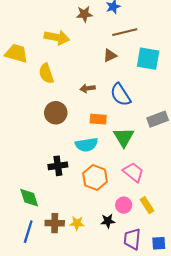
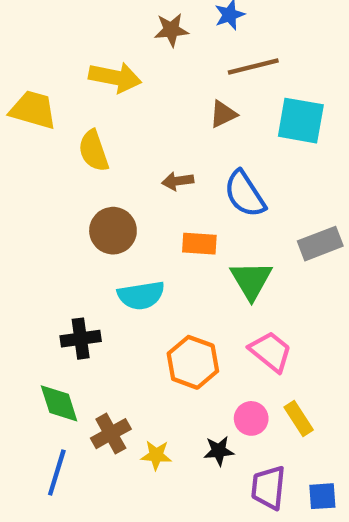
cyan semicircle: (87, 145) -> (141, 295), moved
black cross: (58, 166) -> (81, 339), moved
brown cross: (55, 223) -> (111, 434), moved, turned -30

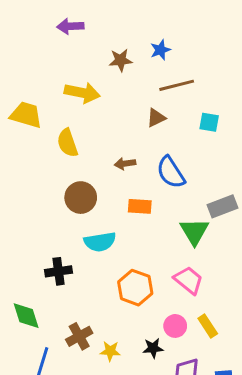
cyan square: (301, 121) -> (209, 122), size x0.6
green triangle: (251, 280) -> (194, 231), moved
green diamond: (59, 403) -> (26, 316), moved

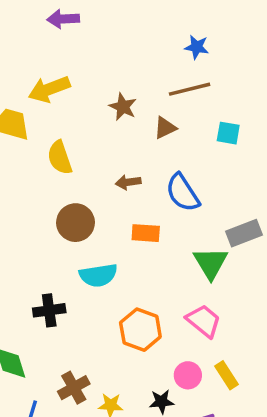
blue star: (160, 50) -> (197, 47), moved, turned 30
brown star: (121, 60) -> (123, 107), moved, turned 30
yellow arrow: (82, 93) -> (49, 89), moved, turned 148

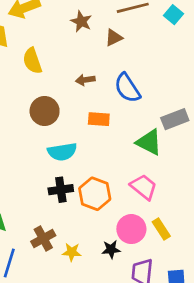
cyan square: (228, 133) -> (173, 15), moved, turned 30
green triangle: (211, 263) -> (149, 142), turned -32
black cross: (49, 310) -> (61, 190), moved
pink circle: (188, 375) -> (131, 229), size x1.4

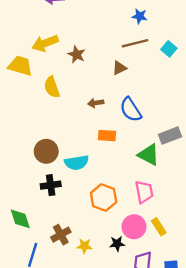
brown star: (81, 21) -> (77, 54), moved
brown circle: (45, 111) -> (46, 151), moved
pink trapezoid: (144, 187) -> (144, 192), turned 40
black cross: (61, 190) -> (51, 185), moved

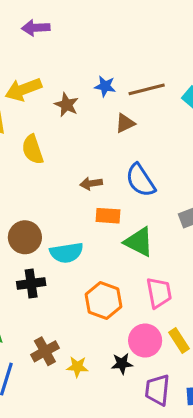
blue star: (140, 16) -> (105, 86), moved
brown arrow: (96, 103) -> (91, 183), moved
green triangle: (149, 155) -> (139, 242), moved

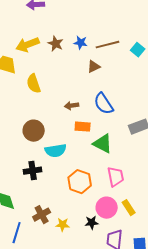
brown star: (67, 105) -> (56, 44), moved
brown circle: (25, 237) -> (34, 131), moved

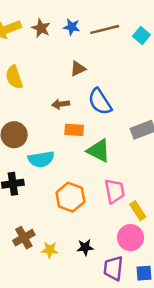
brown triangle: (94, 67) -> (78, 69), moved
pink circle: (107, 208) -> (130, 238), moved
yellow rectangle: (129, 208) -> (138, 211), moved

